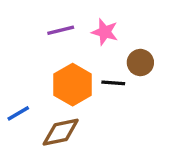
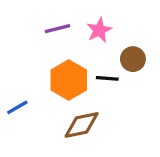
pink star: (105, 32) -> (99, 30), turned 30
brown diamond: (61, 132) -> (82, 125), moved

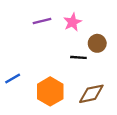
orange hexagon: (69, 80) -> (50, 91), moved
brown diamond: (82, 125) -> (91, 94), moved

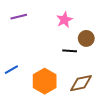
purple line: (42, 21) -> (19, 17), moved

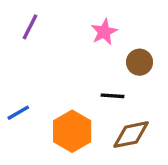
purple line: (19, 17) -> (30, 27), turned -49
black line: (70, 51) -> (113, 96), moved

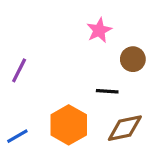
purple line: (30, 27) -> (19, 70), moved
blue line: (18, 113) -> (17, 136), moved

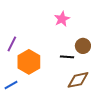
brown circle: (133, 59) -> (83, 46), moved
orange hexagon: (69, 125) -> (29, 62), moved

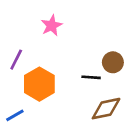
pink star: (62, 19) -> (52, 26), moved

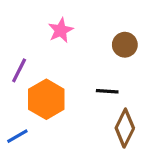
brown circle: (113, 62) -> (125, 45), moved
brown diamond: (106, 109) -> (125, 128), turned -52

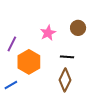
pink star: (61, 30) -> (48, 33), moved
brown diamond: (125, 128) -> (65, 80), moved

